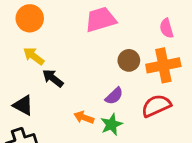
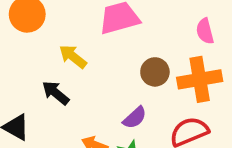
yellow arrow: (34, 56) -> (73, 56), moved

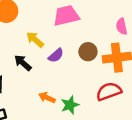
purple semicircle: (135, 118) -> (56, 55), moved

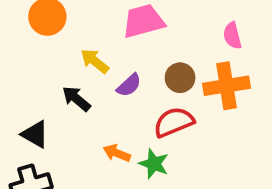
red semicircle: (109, 91) -> (174, 122), moved
green star: (70, 105) -> (154, 164), turned -30

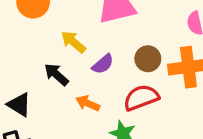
orange arrow: (117, 153) -> (88, 103), moved

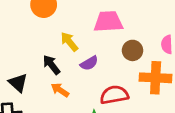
brown circle: (148, 59) -> (132, 50), moved
orange arrow: (88, 103) -> (60, 90), moved

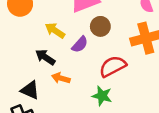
brown circle: (132, 50) -> (100, 26), moved
black triangle: (18, 83) -> (30, 90), moved

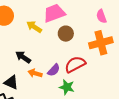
yellow arrow: (55, 30) -> (34, 27), moved
purple semicircle: (80, 44) -> (54, 70), moved

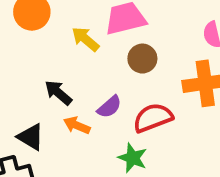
purple semicircle: (54, 70) -> (109, 107), moved

